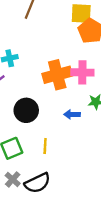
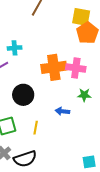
blue arrow: (72, 114) -> (62, 111), moved

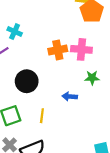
cyan cross: (15, 48) -> (15, 31), turned 32
orange cross: (54, 67) -> (58, 50), size x0.7

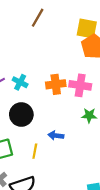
cyan cross: (15, 31) -> (20, 82), moved
blue arrow: (70, 97) -> (56, 135), moved

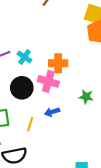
pink cross: (80, 85) -> (48, 81), moved
blue arrow: (56, 135) -> (52, 112), turned -32

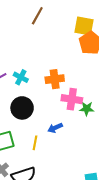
pink cross: (48, 81) -> (72, 99), moved

